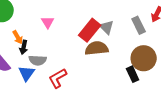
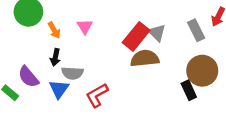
orange arrow: (18, 37) -> (54, 30), moved

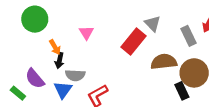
orange arrow: (54, 30) -> (55, 47), moved
gray triangle: (157, 33) -> (153, 24), moved
brown semicircle: (145, 58) -> (164, 62), moved

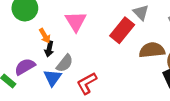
pink triangle: (86, 33) -> (76, 21), size x1.5
gray semicircle: (75, 75) -> (65, 63), turned -54
purple semicircle: (35, 79) -> (25, 67), turned 100

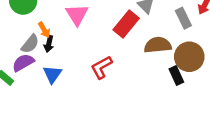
gray semicircle: (65, 63) -> (30, 44), moved
red L-shape: (87, 83) -> (102, 67), moved

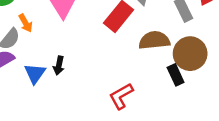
black arrow: (49, 44) -> (59, 66), moved
red L-shape: (102, 67) -> (121, 96), moved

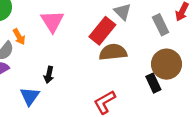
brown semicircle: (154, 40) -> (113, 52), moved
blue triangle: (35, 74) -> (30, 96), moved

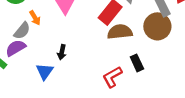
brown circle: (167, 64) -> (157, 26), moved
black rectangle: (153, 83) -> (137, 63), moved

